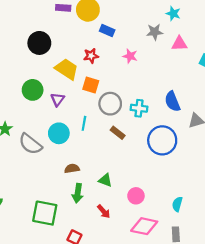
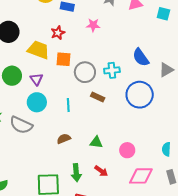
cyan line: (84, 123) -> (68, 105), moved
cyan circle: (59, 133) -> (37, 102), moved
green arrow: (78, 193) -> (76, 173), moved

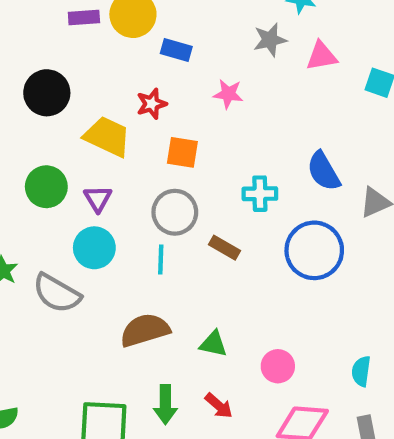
orange square: (64, 59) -> (182, 152), moved
gray circle: (85, 72) -> (175, 212), moved
brown semicircle: (64, 139) -> (145, 330), size x1.6

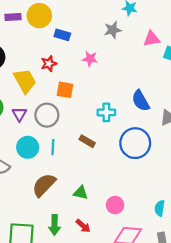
pink triangle: (322, 56) -> (152, 39), moved
yellow trapezoid: (107, 137) -> (25, 81), turned 35
gray circle: (175, 212) -> (47, 115), moved
cyan circle: (94, 248) -> (28, 147), moved
brown semicircle: (145, 330) -> (44, 185), turned -30

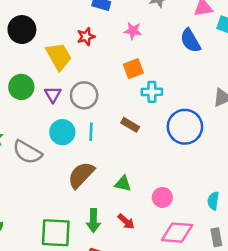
orange square: (65, 90) -> (133, 69), moved, turned -30
blue semicircle: (141, 101) -> (190, 41), moved

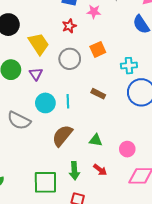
pink star: (133, 31) -> (94, 12), moved
red star: (86, 37) -> (69, 26), moved
cyan cross: (152, 92) -> (129, 66), moved
gray circle: (84, 95) -> (70, 59), moved

